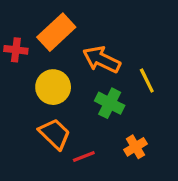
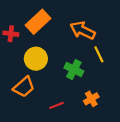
orange arrow: (102, 60) -> (83, 30), moved
orange trapezoid: (55, 134) -> (24, 87), moved, turned 95

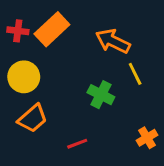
red cross: (11, 34) -> (18, 31), moved
yellow circle: (36, 59) -> (24, 77), moved
orange cross: (91, 99) -> (147, 138), moved

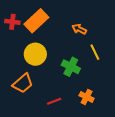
orange arrow: (113, 41) -> (79, 29), size x0.6
yellow circle: (24, 77) -> (35, 54), moved
orange cross: (147, 138) -> (87, 97), moved, turned -32

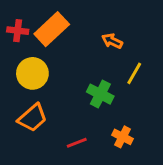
yellow line: (95, 52) -> (134, 73), turned 56
yellow circle: (35, 54) -> (32, 73), moved

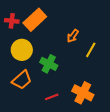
orange arrow: (112, 41) -> (73, 36), moved, turned -80
green cross: (100, 94) -> (49, 64), moved
orange cross: (123, 137) -> (83, 93), size x1.5

